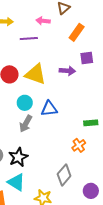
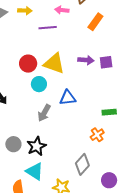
purple square: (87, 58) -> (106, 62), moved
cyan circle: (25, 103) -> (39, 84), moved

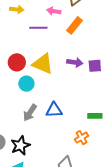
orange rectangle: (95, 22) -> (74, 25), moved
blue triangle: (68, 98) -> (54, 110), moved

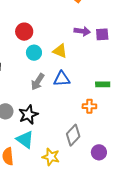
yellow triangle: (43, 64) -> (60, 51), moved, size x0.7
orange cross: (82, 138) -> (89, 106), turned 32

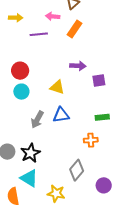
purple square: (102, 34) -> (99, 81), moved
cyan circle: (34, 53) -> (21, 92), moved

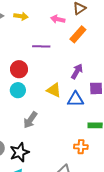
purple line: (39, 34) -> (41, 46), moved
purple arrow: (78, 66) -> (77, 71), turned -70
blue triangle: (61, 115) -> (75, 99), moved

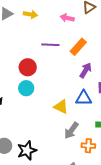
orange rectangle: (78, 34) -> (78, 47), moved
yellow triangle: (54, 90) -> (61, 107), moved
gray arrow: (30, 120) -> (71, 130), moved

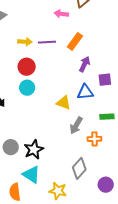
yellow arrow: (30, 14) -> (25, 42), moved

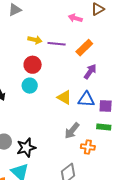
purple square: (105, 80) -> (106, 106), moved
yellow triangle: (64, 103) -> (64, 97), moved

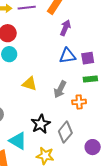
yellow triangle: (64, 97) -> (30, 84), moved
black star: (26, 148) -> (41, 124), moved

